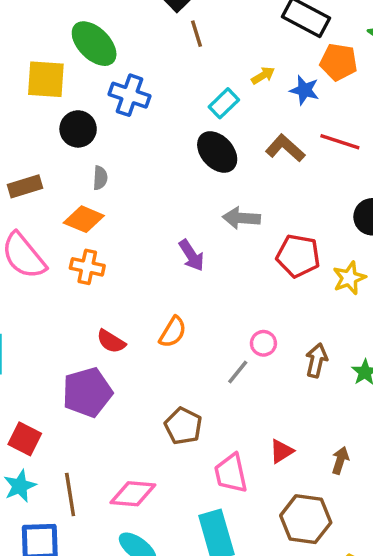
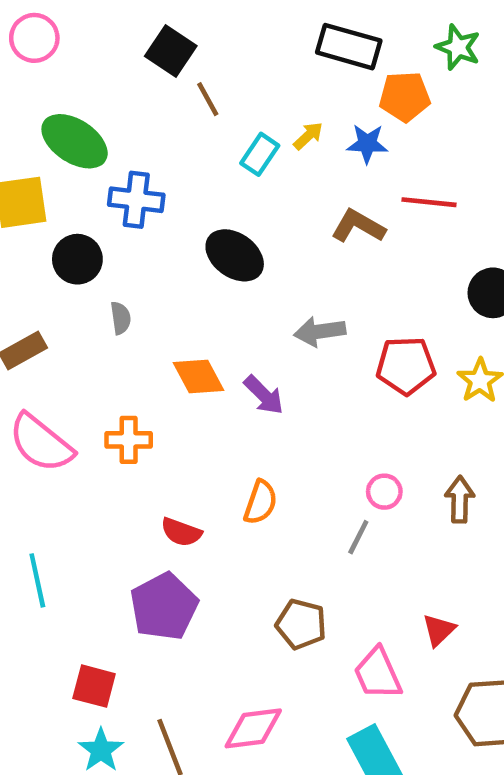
cyan rectangle: (224, 103) -> (260, 154), moved
black ellipse: (217, 152) -> (235, 255), moved
orange diamond: (84, 219) -> (199, 377), moved, turned 51

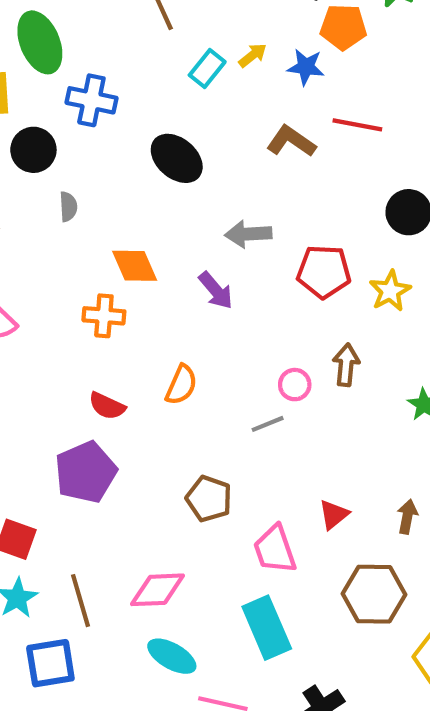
green ellipse: (75, 141) -> (40, 42), turned 30
purple arrow: (264, 395) -> (216, 290), moved
orange cross: (129, 440) -> (104, 316), moved
brown arrow: (460, 499) -> (346, 365), moved
gray line: (358, 537) -> (268, 424), turned 36

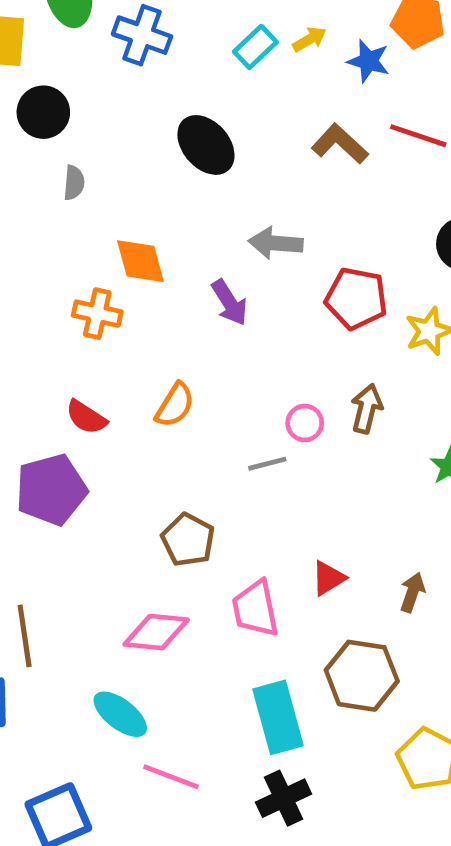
blue cross: (91, 100) -> (142, 35), moved
pink diamond: (157, 590) -> (156, 632), moved
cyan rectangle: (267, 628) -> (278, 717), moved

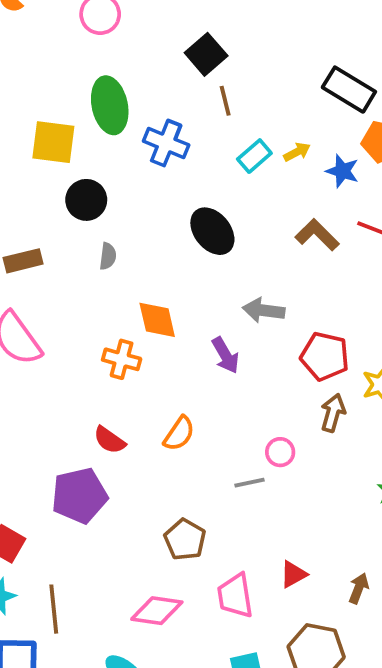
brown arrow: (367, 409) -> (333, 413), moved

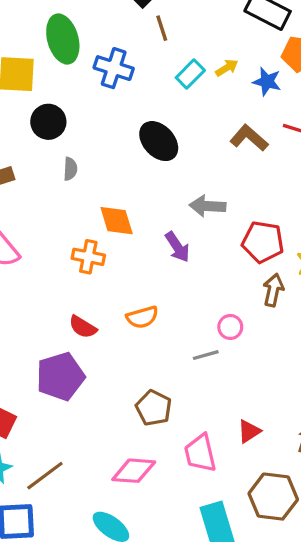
orange semicircle: (179, 434) -> (142, 317), turned 44
brown line: (54, 609) -> (45, 476), turned 63

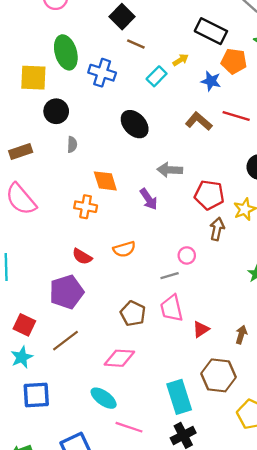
brown line: (162, 28) -> (136, 44), turned -48
yellow arrow: (227, 68) -> (181, 60), moved
pink trapezoid: (200, 453) -> (172, 308), moved
brown line: (45, 476) -> (66, 341), moved

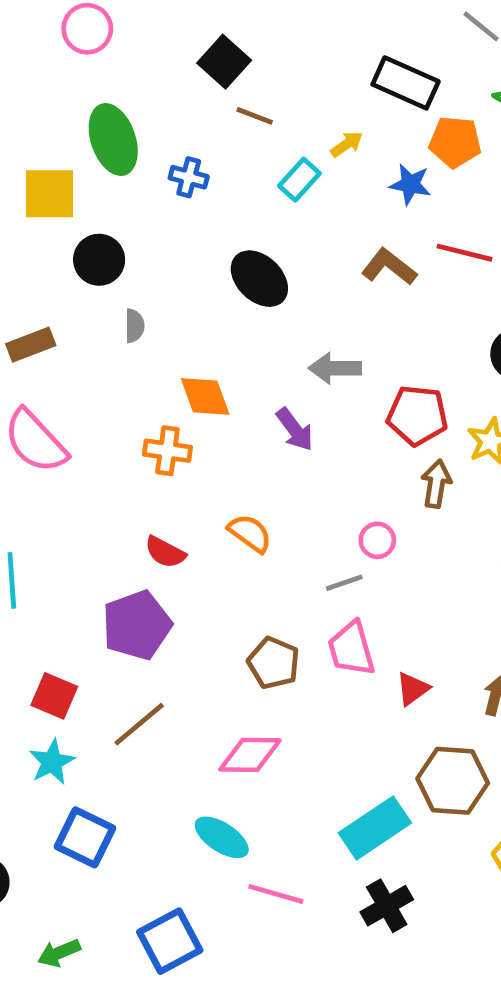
blue cross: (102, 73) -> (189, 177), size x0.7
orange semicircle: (124, 249) -> (250, 533), turned -125
blue square: (36, 395) -> (85, 837), turned 32
cyan rectangle: (179, 397) -> (375, 828), turned 76

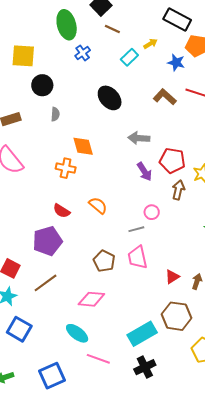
green ellipse: (113, 140) -> (67, 25), moved
blue cross: (189, 177) -> (83, 53), turned 35
purple arrow: (295, 430) -> (144, 172), moved
red triangle: (413, 689) -> (172, 277), moved

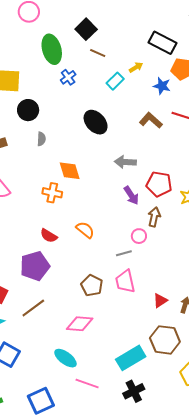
brown arrow: (178, 190) -> (154, 217), moved

